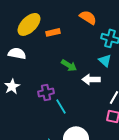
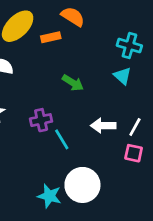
orange semicircle: (88, 17) -> (73, 17), moved
white arrow: (91, 79) -> (103, 126), moved

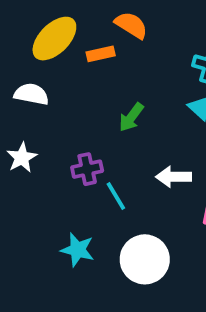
green arrow: (73, 83) -> (131, 117), turned 95
cyan star: (49, 196) -> (78, 250), moved

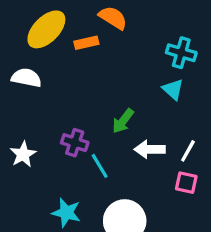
green arrow: (131, 117) -> (123, 121), moved
white star: (22, 158) -> (23, 154), moved
purple cross: (87, 169) -> (75, 143), turned 30

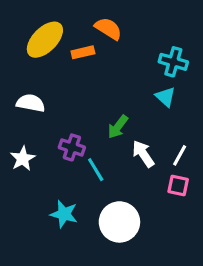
white semicircle: (26, 78) -> (31, 103), moved
white arrow: (150, 149) -> (143, 154), turned 56

